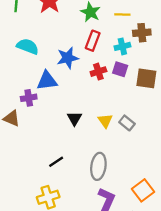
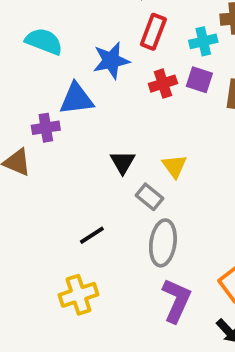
gray rectangle: (127, 123) -> (150, 197), moved

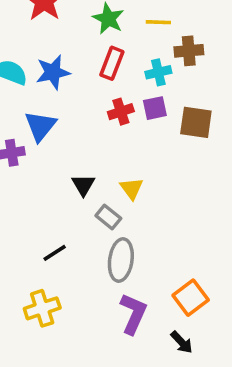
blue star: (111, 61) -> (53, 72), moved
purple square: (199, 80) -> (155, 108), turned -30
blue triangle: (77, 99) -> (40, 126), turned -44

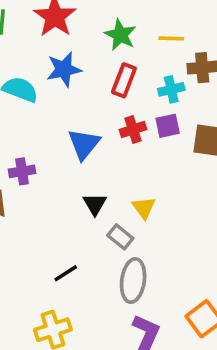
blue star: (53, 72) -> (64, 69), moved
blue triangle: (40, 126) -> (84, 144), moved

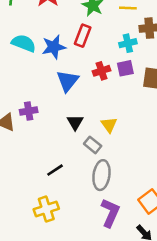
blue star: (64, 69) -> (54, 47), moved
red rectangle: (124, 80) -> (83, 36), moved
purple cross: (22, 171) -> (29, 111), moved

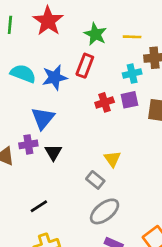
blue triangle: (68, 81) -> (43, 118), moved
black triangle: (75, 122) -> (53, 152), moved
black line: (55, 170) -> (39, 206), moved
gray ellipse: (101, 175) -> (105, 211), turned 44

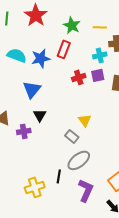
purple cross: (28, 144) -> (24, 131), moved
black line: (39, 206) -> (59, 176), moved, turned -48

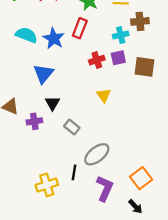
blue star: (41, 58) -> (54, 38), turned -30
yellow triangle: (85, 120) -> (104, 95), moved
gray rectangle: (72, 136) -> (72, 127), moved

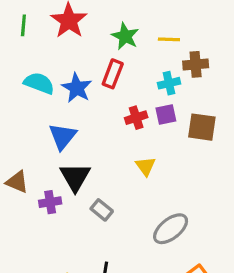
black triangle: (52, 103) -> (75, 177), size x1.5
gray ellipse: (97, 154) -> (171, 229), moved

